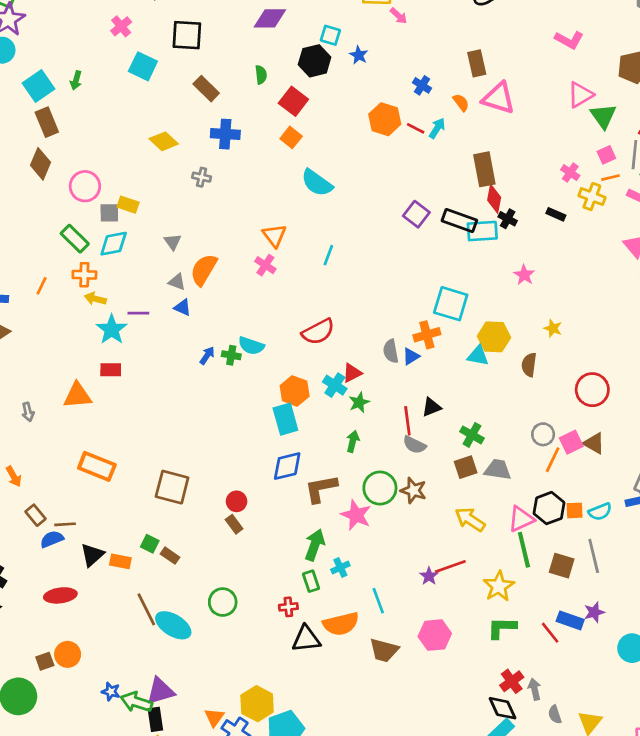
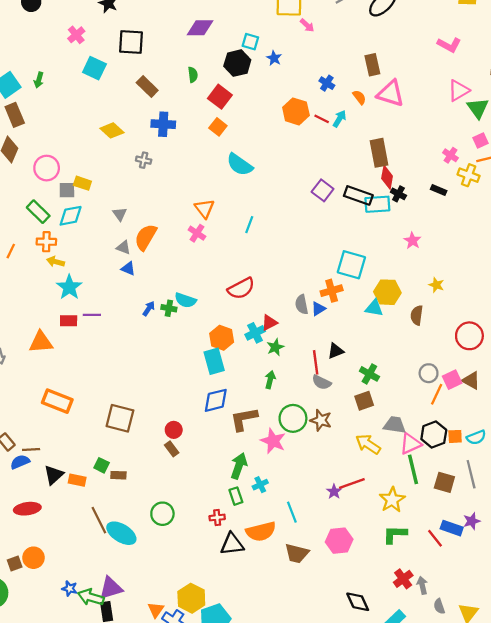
purple line: (138, 313) -> (92, 315), moved
cyan cross: (335, 385) -> (255, 333), turned 30
gray trapezoid: (498, 470) -> (395, 425), moved
brown rectangle: (170, 556) -> (118, 475), turned -32
black diamond: (503, 708) -> (358, 602), moved

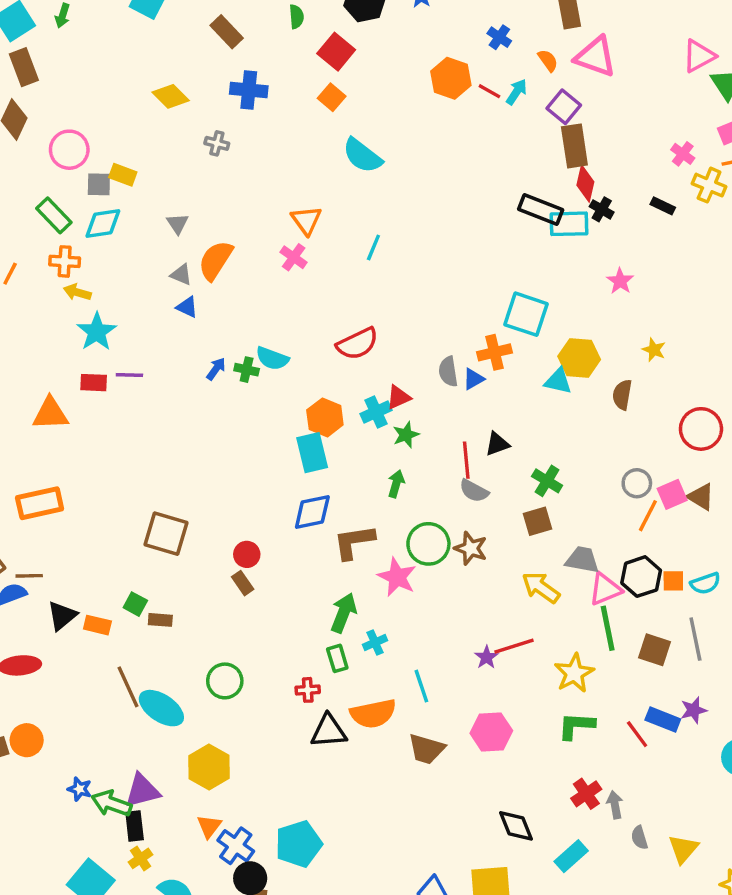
purple square: (323, 190) -> (564, 107), moved
orange rectangle: (57, 401) -> (40, 503), moved, turned -36
yellow hexagon: (191, 598) -> (209, 767), moved

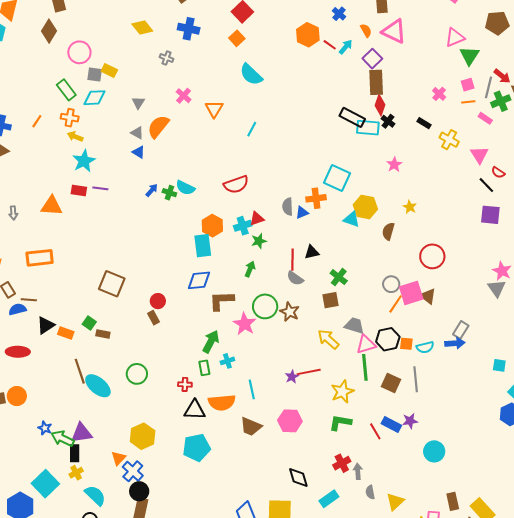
yellow cross: (709, 185) -> (449, 140), moved
pink cross: (294, 257) -> (184, 96), moved
pink square: (672, 494) -> (411, 293), size x1.4
yellow hexagon: (209, 767) -> (143, 436), moved
cyan pentagon: (299, 844) -> (197, 448), moved

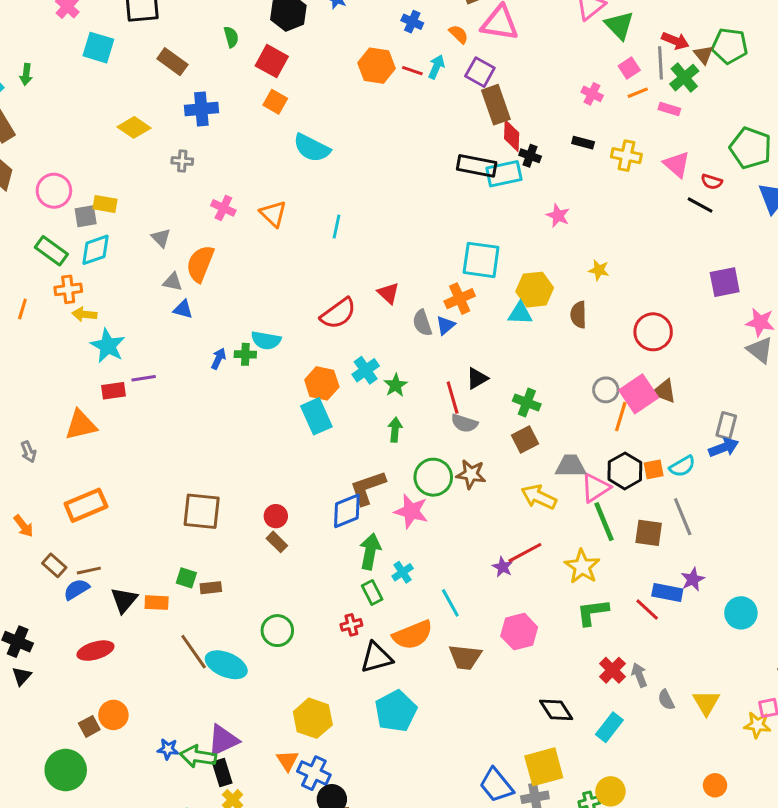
purple square: (490, 215) -> (725, 282), moved
red triangle: (257, 219) -> (388, 293), moved, turned -42
blue diamond: (199, 280) -> (347, 511), moved

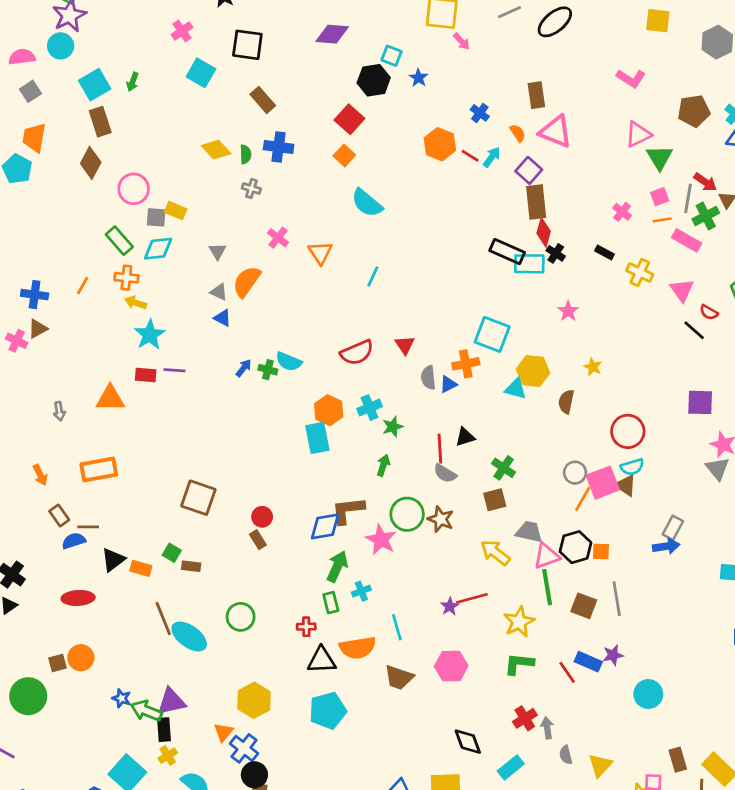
green semicircle: (231, 37) -> (246, 154), moved
pink rectangle: (669, 109) -> (687, 240), size x1.5
cyan semicircle: (682, 466) -> (632, 467), moved

